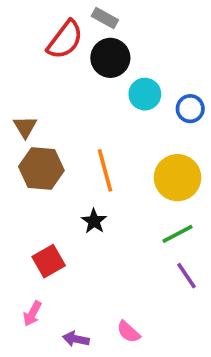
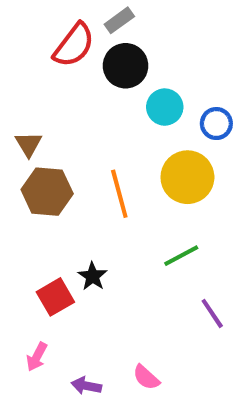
gray rectangle: (105, 18) -> (119, 20), turned -65
yellow circle: (177, 178) -> (187, 177), moved
black star: (94, 221) -> (93, 276), moved
green line: (177, 234) -> (181, 256), moved

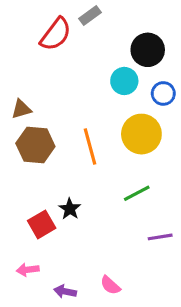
black circle: (126, 66) -> (148, 50), moved
brown triangle: (29, 144) -> (21, 109), turned 45
purple line: (212, 313) -> (160, 237), turned -65
pink arrow: (37, 357) -> (28, 270), turned 55

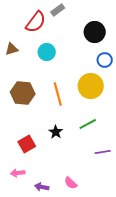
cyan circle: (124, 81) -> (47, 52), moved
brown triangle: (21, 109) -> (12, 49), moved
black star: (70, 209) -> (56, 132), moved

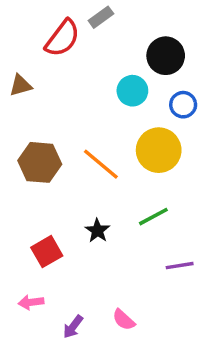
cyan circle: (47, 52) -> (132, 91), moved
orange line: (58, 94) -> (101, 164), turned -35
purple arrow: (42, 187) -> (73, 327), turned -64

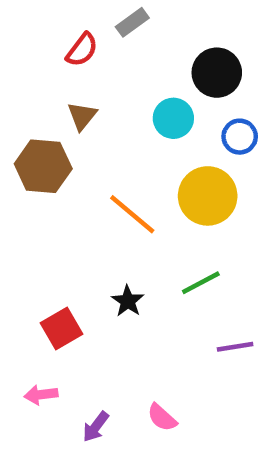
red semicircle: (62, 38) -> (82, 50), size x0.7
brown triangle: (20, 85) -> (82, 116), moved, turned -35
brown hexagon: (40, 162) -> (43, 166), moved

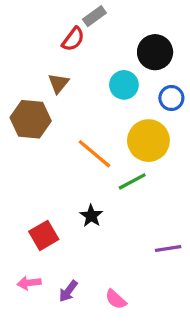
red semicircle: (82, 50) -> (73, 39), moved
green line: (201, 283) -> (132, 181), moved
purple arrow: (96, 427) -> (68, 291), moved

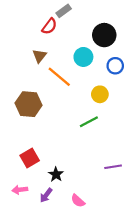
brown hexagon: (31, 119) -> (29, 104), moved
yellow circle: (148, 141) -> (100, 94), size x0.6
orange line: (94, 154) -> (59, 77), moved
black star: (91, 216) -> (56, 174), moved

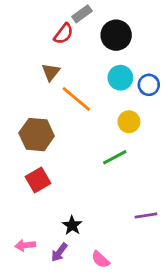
black circle: (104, 35) -> (116, 35), moved
cyan circle: (83, 57) -> (120, 78), moved
red square: (30, 158) -> (38, 180), moved

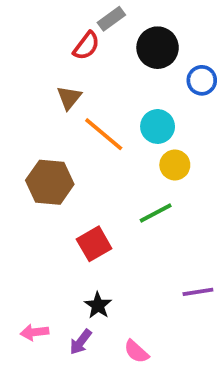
cyan circle: (120, 78) -> (158, 126), moved
blue circle: (149, 85) -> (202, 80), moved
red square: (38, 180) -> (94, 244), moved

